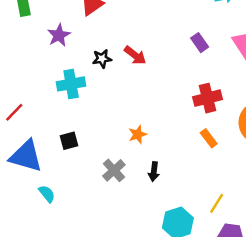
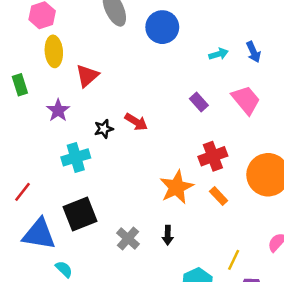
orange star: (138, 134) -> (177, 187), moved, size x1.8
black square: (69, 141) -> (80, 214), size x1.8

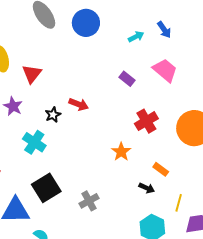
cyan cross: (76, 157) -> (34, 142), turned -30
orange star: (177, 187) -> (121, 152), size x0.7
orange rectangle: (219, 196) -> (161, 169), moved
black arrow: (168, 235) -> (147, 188), moved, turned -56
gray cross: (128, 238) -> (89, 201), turned 30

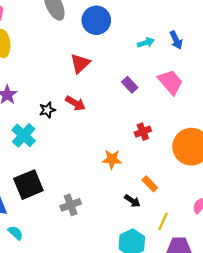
red triangle: (32, 74) -> (80, 63), moved
red cross: (146, 121) -> (143, 132), size x0.7
orange star: (121, 152) -> (112, 159), turned 30

